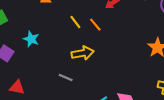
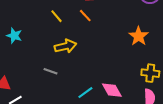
orange line: (95, 25) -> (85, 16), moved

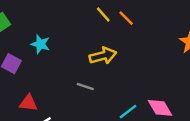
yellow line: (57, 16) -> (103, 14), moved

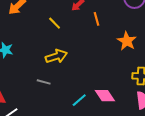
orange line: (126, 18) -> (96, 19), moved, turned 32

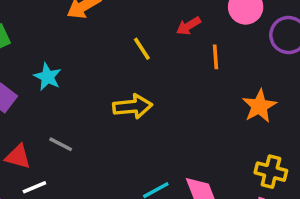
gray line: (44, 82) -> (61, 144), moved

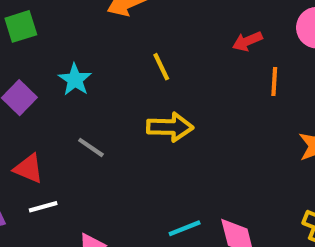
yellow line: (142, 49) -> (161, 67), moved
gray line: (61, 144) -> (91, 147), moved

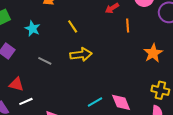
cyan star: (75, 80) -> (32, 29), moved
gray line: (91, 147) -> (45, 61), moved

